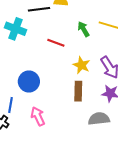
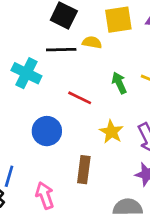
blue circle: (29, 82) -> (47, 131), moved
brown rectangle: (78, 91) -> (84, 170), moved

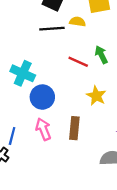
cyan cross: (26, 73) -> (23, 73), moved
red line: (80, 98) -> (78, 62), moved
pink arrow: (45, 195) -> (43, 129), moved

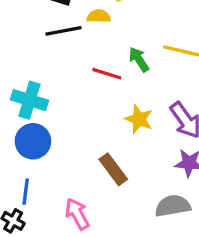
blue circle: (42, 97) -> (33, 141), moved
brown rectangle: (74, 128) -> (113, 169), turned -35
pink arrow: (43, 129) -> (77, 214), moved

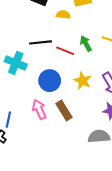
black line: (63, 31) -> (40, 42), moved
blue circle: (33, 141) -> (50, 81), moved
pink arrow: (77, 214) -> (39, 109), moved

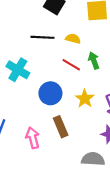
yellow semicircle: (63, 15) -> (73, 39), moved
black line: (40, 42) -> (43, 37), moved
pink arrow: (39, 109) -> (33, 138), moved

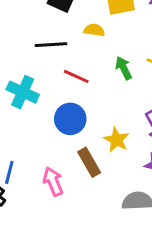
yellow semicircle: (73, 39) -> (94, 30), moved
red line: (71, 65) -> (76, 76), moved
yellow star: (85, 99) -> (116, 140), moved

